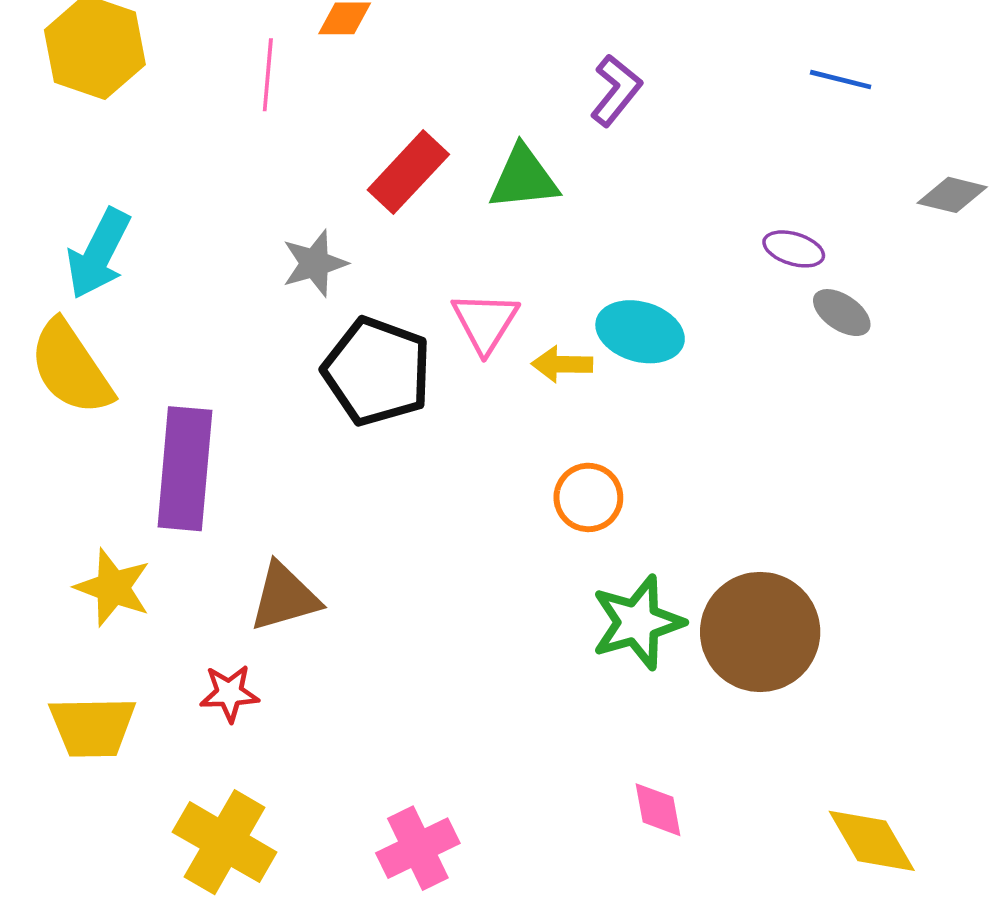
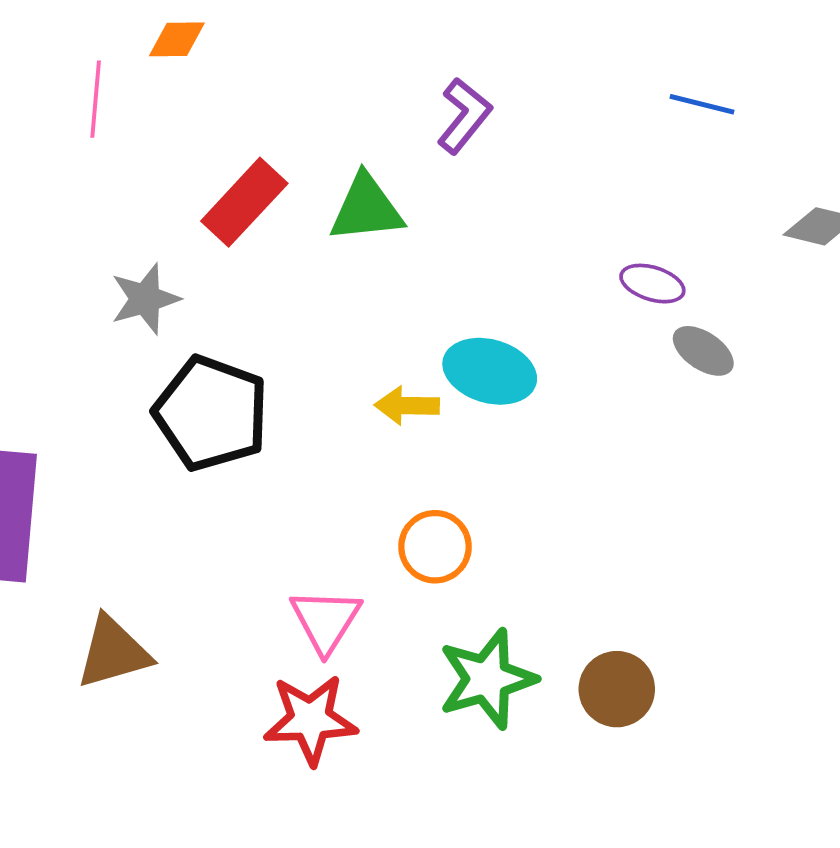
pink triangle: (485, 322) -> (326, 620), moved
brown circle: (760, 632) -> (617, 689), size x0.6
red star: (229, 693) -> (310, 720), moved, size x1.5

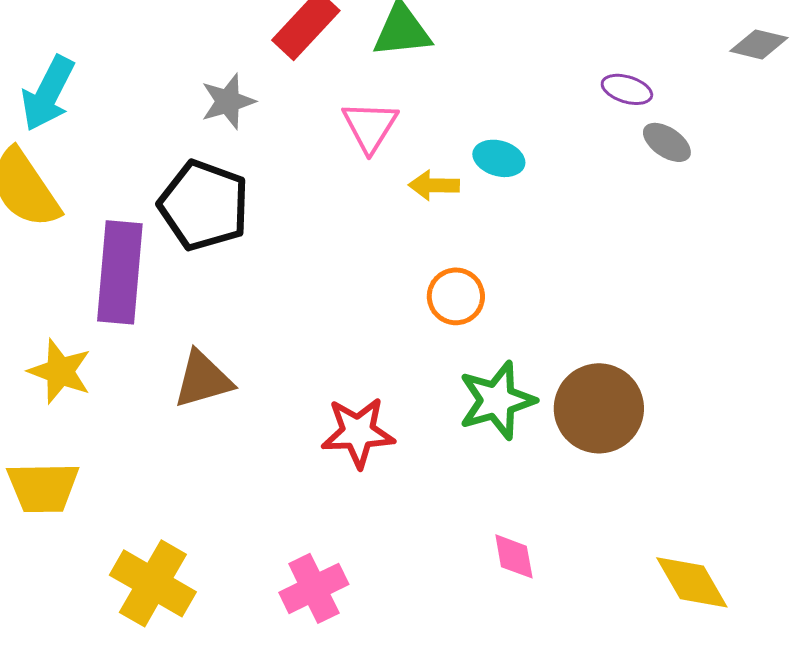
cyan ellipse: (490, 371) -> (499, 158), size x0.7
black pentagon: (211, 413) -> (204, 205), moved
pink triangle: (326, 620) -> (370, 126), moved
brown circle: (617, 689) -> (599, 408), size x1.5

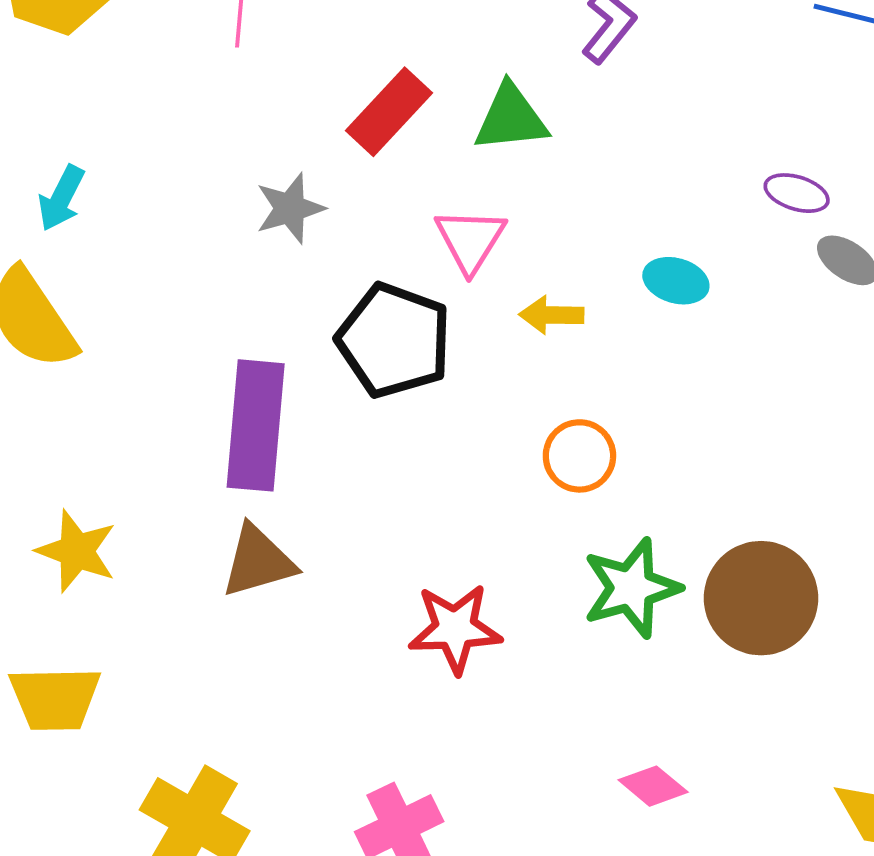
cyan arrow: (48, 93) -> (61, 198), size x0.7
cyan ellipse: (499, 158) -> (676, 281), moved
black pentagon: (204, 205) -> (394, 340), moved
purple rectangle: (120, 272) -> (256, 425), moved
pink diamond: (514, 556) -> (653, 786), turned -40

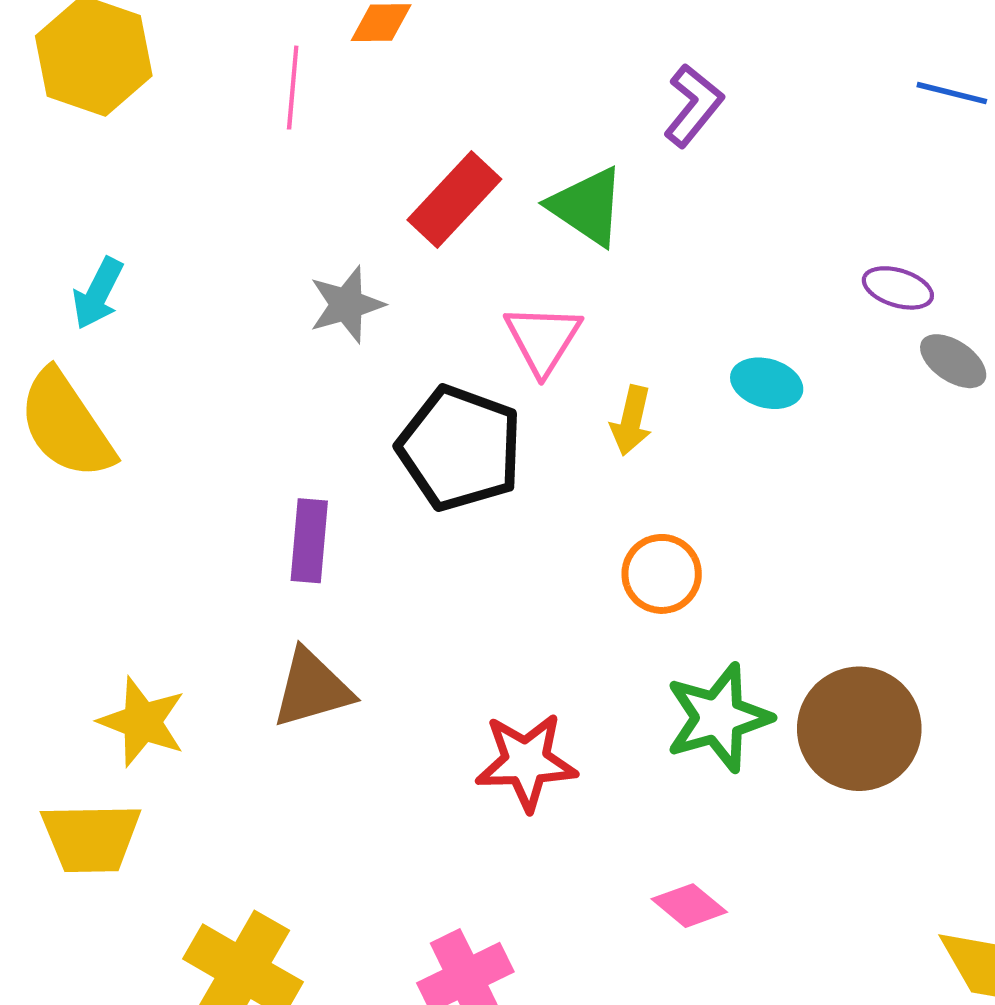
green triangle: (511, 118) -> (587, 206), turned 40
yellow arrow: (551, 315) -> (631, 421), turned -78
purple rectangle: (256, 425) -> (309, 541), size x0.6
yellow star: (77, 551) -> (142, 722), moved
pink diamond: (653, 786) -> (689, 906), moved

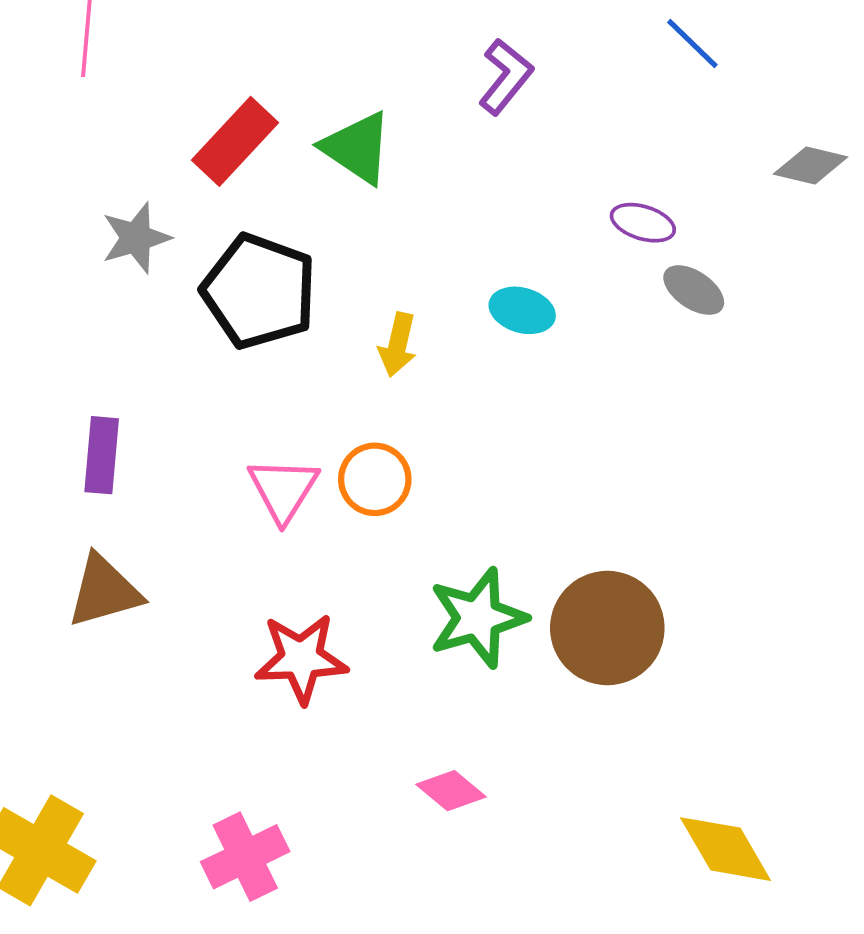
blue line: (952, 93) -> (692, 44), turned 30
purple L-shape: (693, 106) -> (506, 77), moved
pink triangle: (543, 339) -> (283, 490), moved
black pentagon: (460, 448) -> (259, 291), moved
orange circle: (662, 574) -> (375, 479), moved

